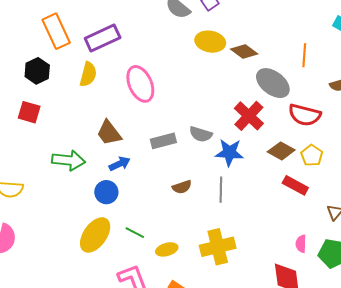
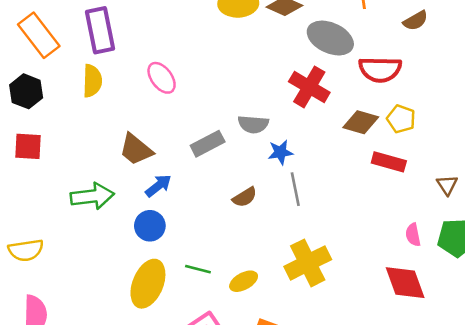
purple rectangle: (103, 38) -> (100, 30), turned -64
pink ellipse: (140, 84) -> (162, 78), size x0.7
blue star: (229, 152) -> (280, 152), moved, size x0.7

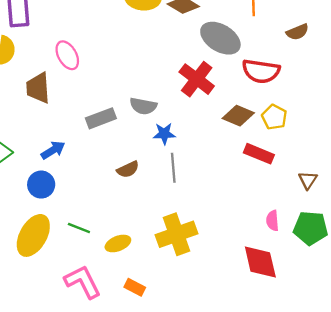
brown trapezoid: (136, 149) -> (38, 88), moved, turned 40

